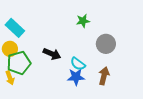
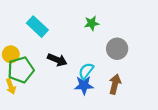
cyan rectangle: (15, 28) -> (37, 27), moved
cyan semicircle: (78, 64) -> (86, 71), turned 91

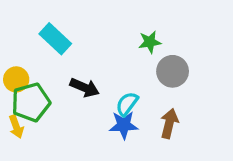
green star: (92, 23) -> (150, 42), moved

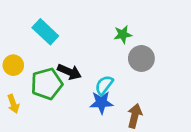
green pentagon: (31, 102) -> (47, 84), moved
brown arrow: (169, 123) -> (135, 116), moved

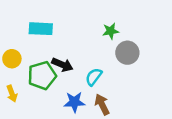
cyan rectangle: (45, 32) -> (41, 29), turned -40
blue star: (101, 102) -> (74, 102), moved
brown arrow: (135, 116) -> (102, 104), moved, turned -40

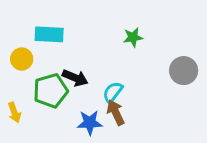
gray circle: (127, 53) -> (184, 71), moved
yellow circle: (12, 59) -> (22, 59), moved
brown arrow: (102, 104) -> (116, 112), moved

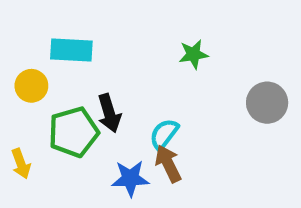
black arrow: (75, 78) -> (109, 113), turned 50

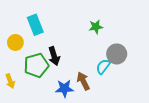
cyan rectangle: (71, 50) -> (35, 25), turned 66
gray circle: (267, 103) -> (117, 54), moved
cyan semicircle: (164, 134) -> (103, 66), moved

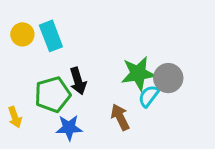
green star: (96, 27) -> (138, 74), moved, size x1.6
yellow circle: (15, 42) -> (22, 34), moved
blue star: (64, 88) -> (69, 128), moved

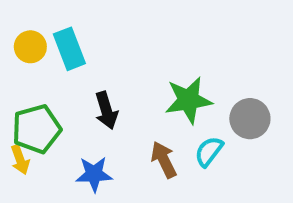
gray circle: (168, 78) -> (250, 119), moved
green pentagon: (52, 95) -> (36, 129), moved
cyan semicircle: (149, 96) -> (209, 151), moved

